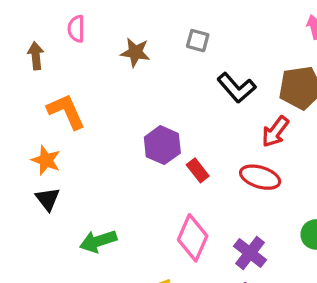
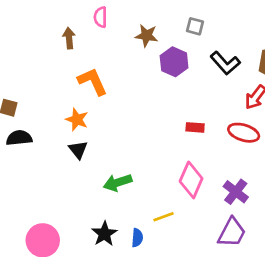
purple hexagon: (162, 145) -> (174, 62), moved
red rectangle: (198, 170) -> (195, 127), turned -48

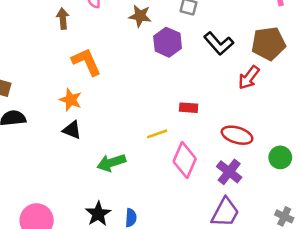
red ellipse: (244, 133) -> (237, 135), moved
black triangle: (78, 150) -> (72, 130), turned -30
yellow line: (164, 217) -> (157, 134), moved

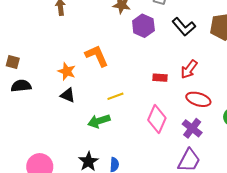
orange L-shape: (86, 62) -> (97, 56), moved
red arrow: (249, 78) -> (189, 69), moved
yellow line: (157, 134) -> (115, 96), moved

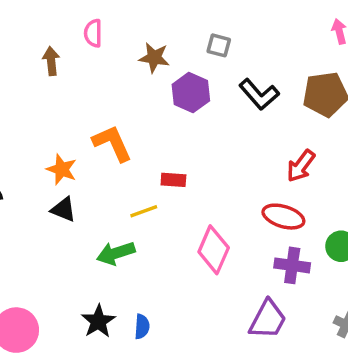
red arrow: (189, 69) -> (301, 166), moved
red rectangle: (160, 78) -> (173, 180), moved
purple cross: (192, 128) -> (292, 265), moved, turned -30

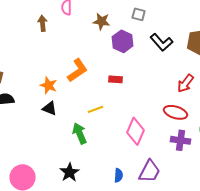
orange L-shape: (112, 143) -> (78, 70), turned 80
red rectangle: (173, 180) -> (116, 79), moved
green arrow: (116, 253) -> (80, 133), turned 85
purple trapezoid: (268, 320) -> (150, 171), moved
blue semicircle: (142, 327) -> (119, 175), moved

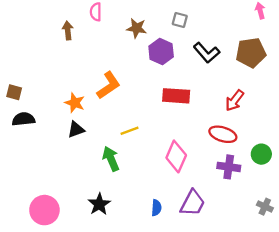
red rectangle: (116, 79) -> (176, 96), moved, size x1.6
black triangle: (50, 108) -> (76, 130), turned -42

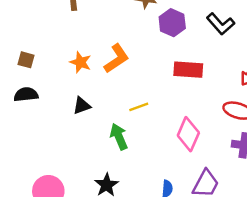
brown square: (14, 92) -> (26, 60), moved
orange star: (75, 103) -> (81, 62), moved

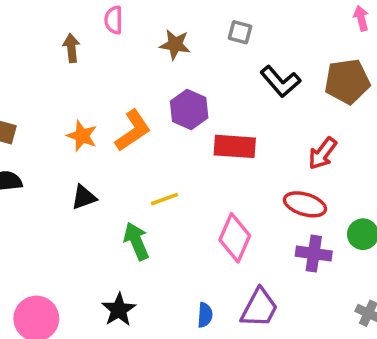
purple hexagon: (172, 23) -> (189, 110), moved

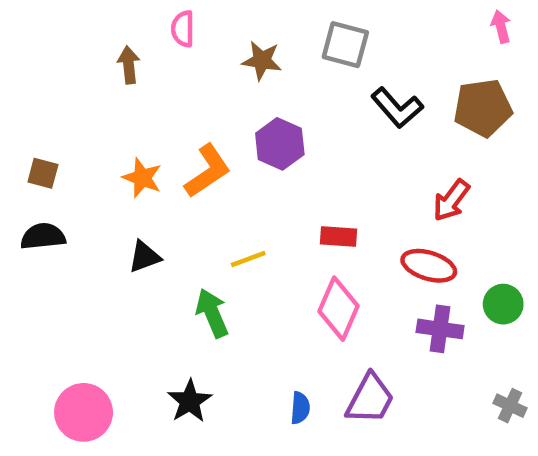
gray square: (240, 32) -> (345, 45), size x1.5
red rectangle: (235, 146) -> (338, 236), moved, size x0.7

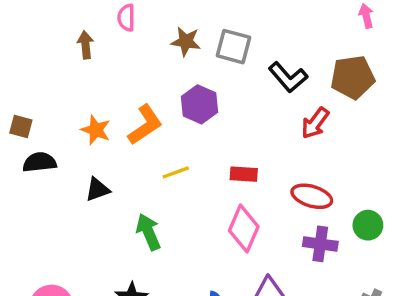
gray square: (345, 45) -> (234, 47), moved
red arrow: (451, 200) -> (315, 123), moved
black semicircle: (43, 236) -> (40, 162), moved
yellow line: (248, 259) -> (176, 172), moved

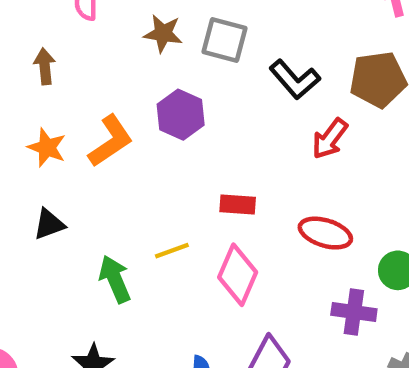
brown arrow: (86, 45) -> (45, 66), moved
yellow line: (176, 172) -> (172, 251), moved
purple cross: (320, 244) -> (354, 312), moved

